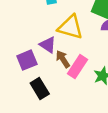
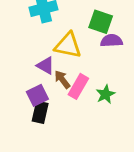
purple square: (27, 60) -> (37, 95), moved
black rectangle: (40, 89) -> (40, 112), turned 48

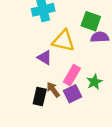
brown arrow: (62, 79) -> (53, 90), moved
purple square: (37, 95) -> (72, 94), moved

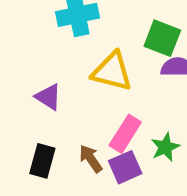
purple triangle: (45, 58) -> (48, 97), moved
black rectangle: (40, 97) -> (42, 161), moved

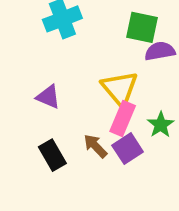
yellow triangle: (112, 72) -> (120, 89), moved, turned 45
black rectangle: (42, 161) -> (52, 155), turned -36

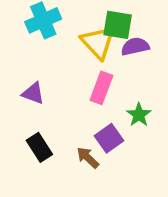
yellow triangle: (120, 89) -> (98, 42), moved
pink rectangle: (123, 119) -> (101, 88), moved
brown arrow: (95, 146) -> (88, 158), moved

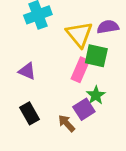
green square: (118, 25) -> (96, 56), moved
purple semicircle: (135, 46) -> (108, 27), moved
green star: (139, 115) -> (96, 95), moved

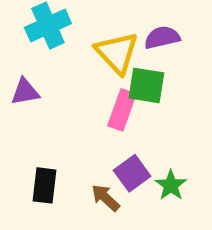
purple triangle: (27, 71) -> (25, 92), moved, turned -30
green star: (96, 95) -> (171, 185), moved
black rectangle: (29, 113) -> (44, 185), turned 40

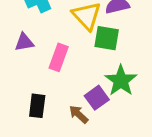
pink rectangle: (122, 110) -> (59, 57), moved
green star: (171, 185) -> (121, 81), moved, size x1.5

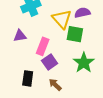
purple square: (97, 98) -> (50, 62), moved

